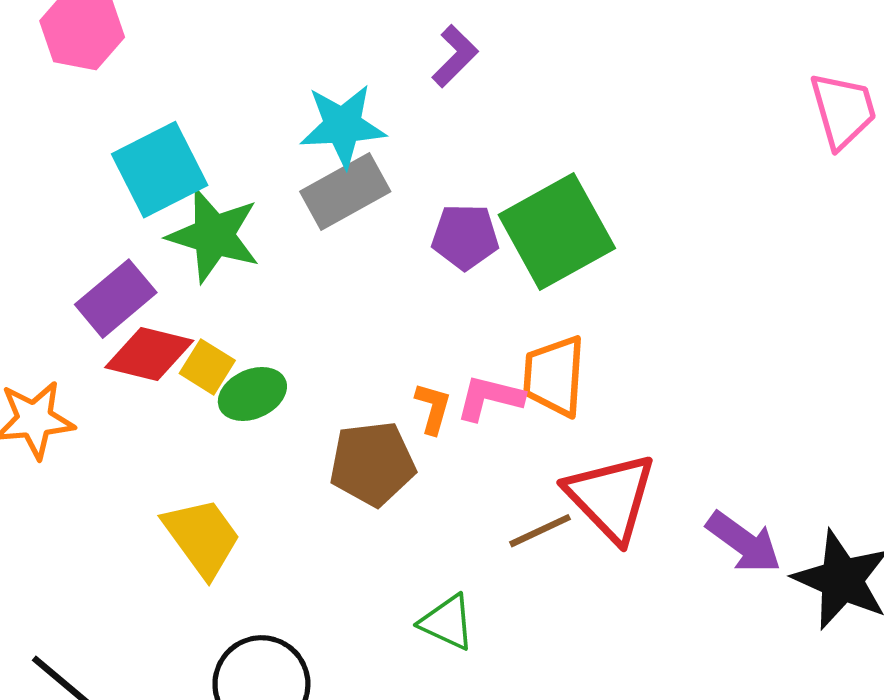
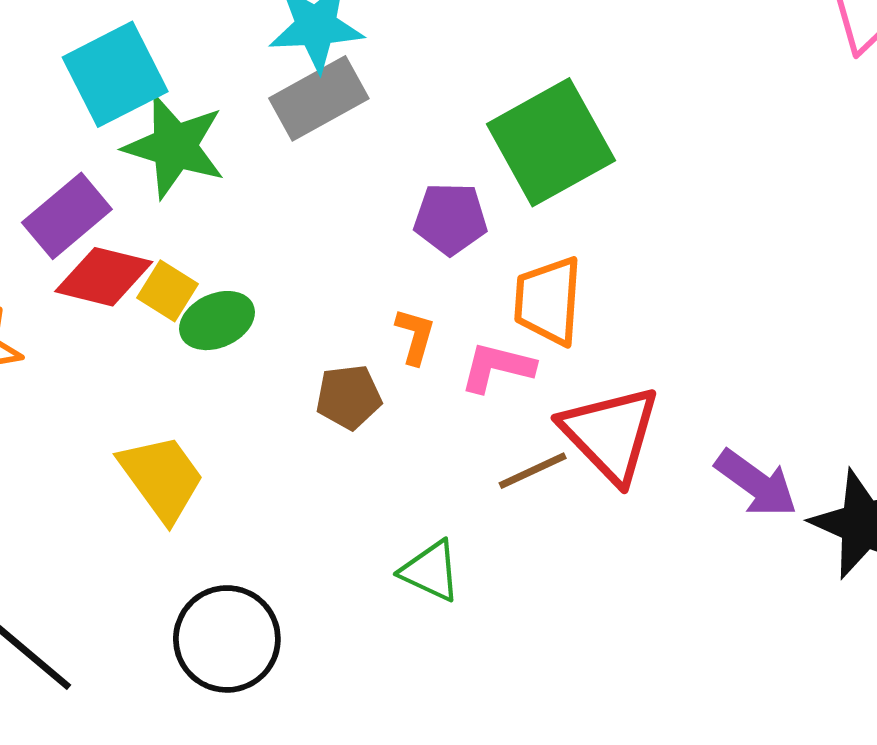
purple pentagon: (465, 237) -> (450, 219), moved
pink L-shape: (490, 398) -> (497, 367), moved
brown pentagon: (372, 464) -> (349, 397), size x0.7

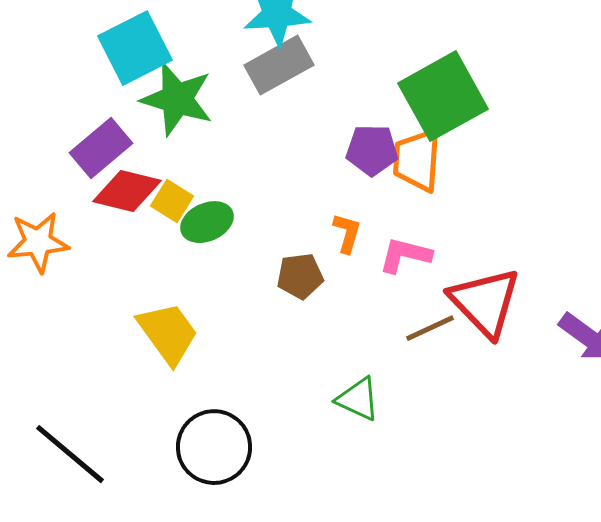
orange trapezoid: (548, 301) -> (417, 160), moved

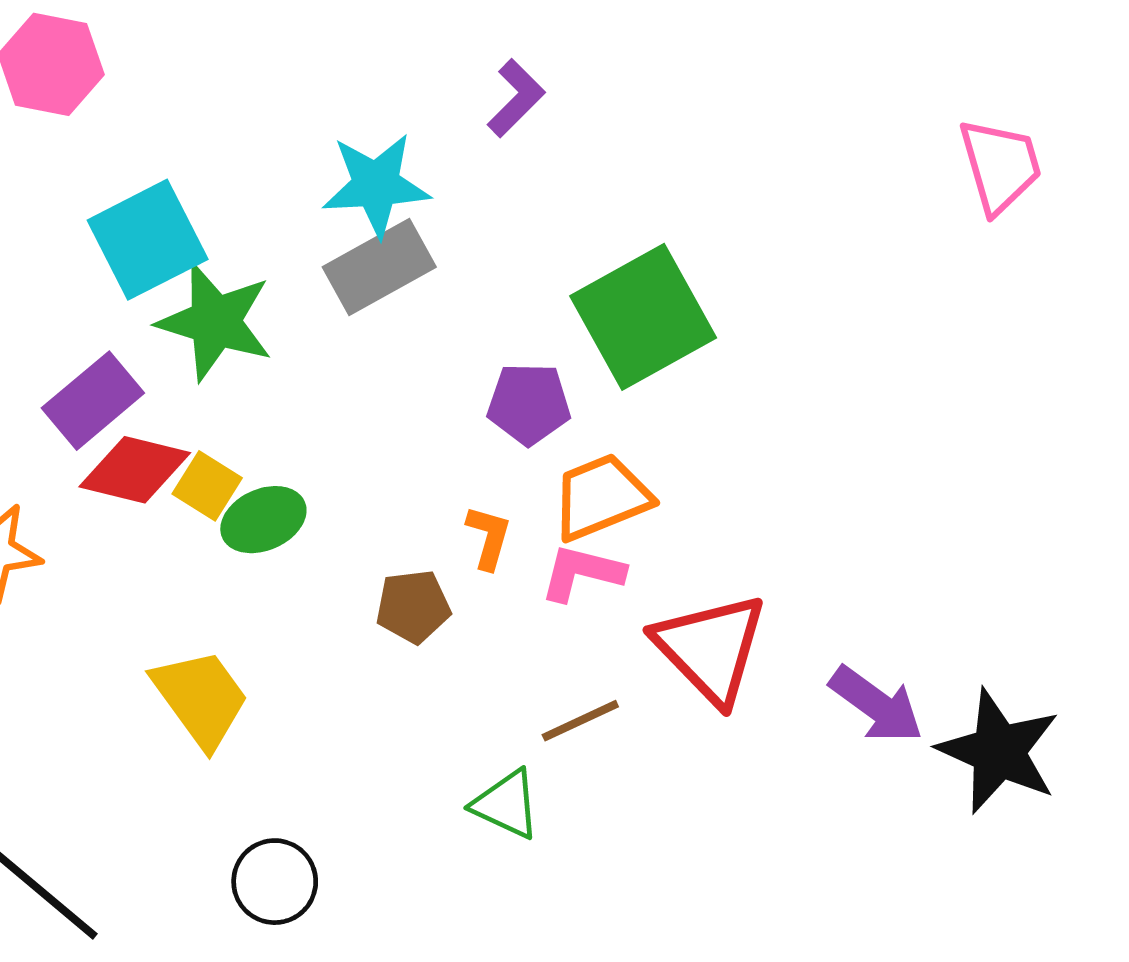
orange trapezoid: (417, 160) -> (601, 497), moved, turned 64
brown line: (430, 328) -> (580, 721), moved
black circle: (214, 447) -> (275, 882), size x0.7

